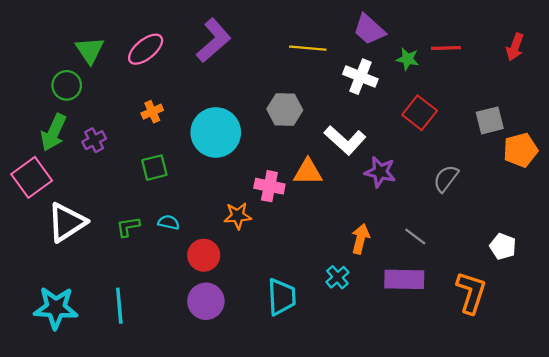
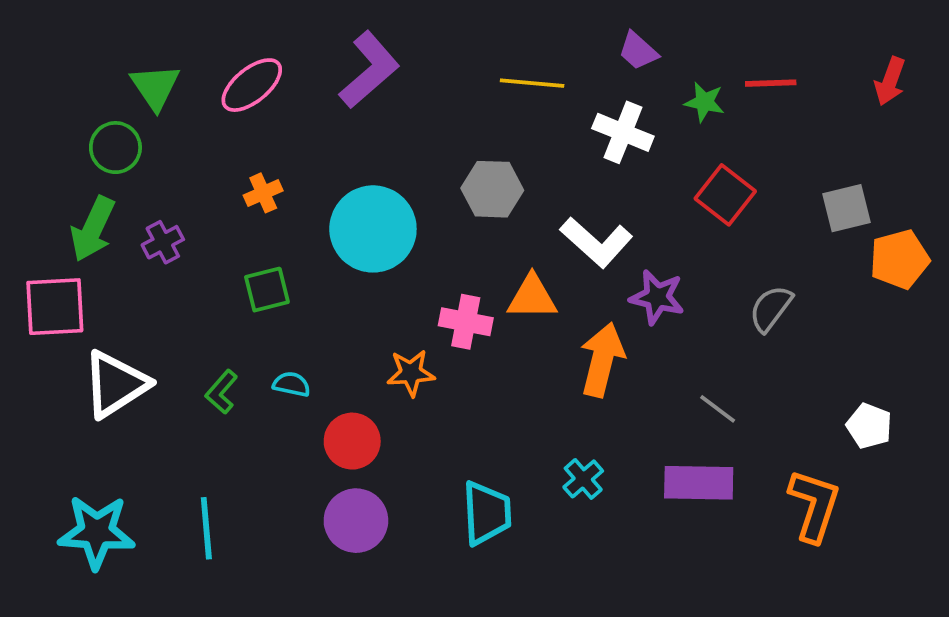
purple trapezoid: (369, 29) -> (638, 51), size x0.7
pink square: (32, 177) -> (55, 307), turned 33
green L-shape: (128, 227) -> (221, 392), turned -40
orange arrow: (360, 239) -> (602, 360), moved, size x1.4

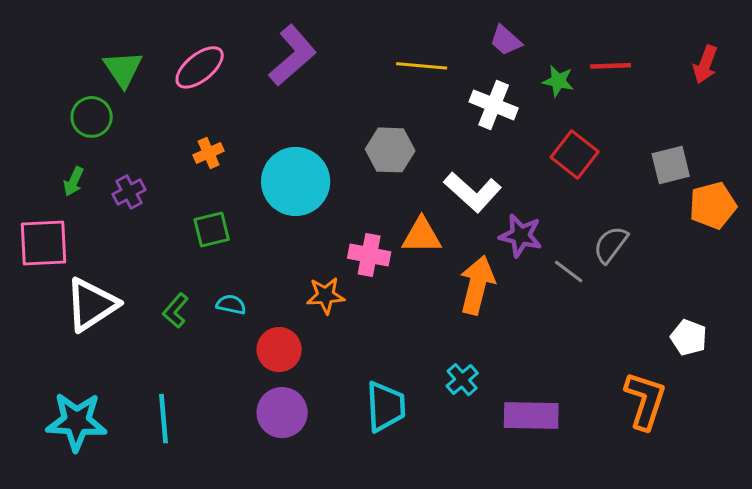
green arrow: (93, 229) -> (74, 181), size x0.6
gray line: (718, 409) -> (569, 272), moved
purple rectangle: (699, 483) -> (531, 416), moved

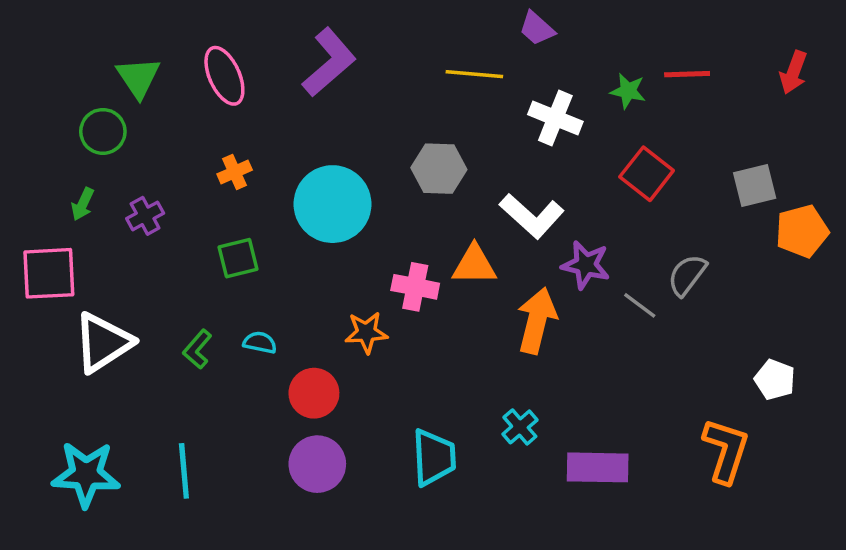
purple trapezoid: (506, 40) -> (537, 28), moved
pink ellipse: (200, 67) -> (224, 76), turned -75

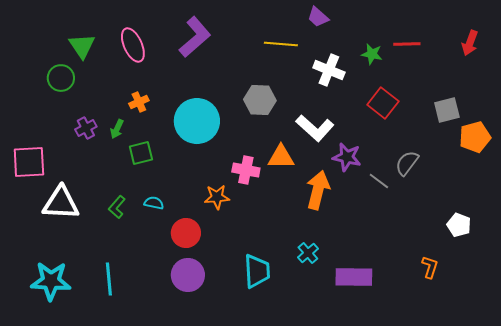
green arrow: (83, 204) -> (117, 129), moved
white triangle: (103, 343) -> (61, 203), turned 36
orange L-shape: (726, 451) -> (430, 267), size x0.6

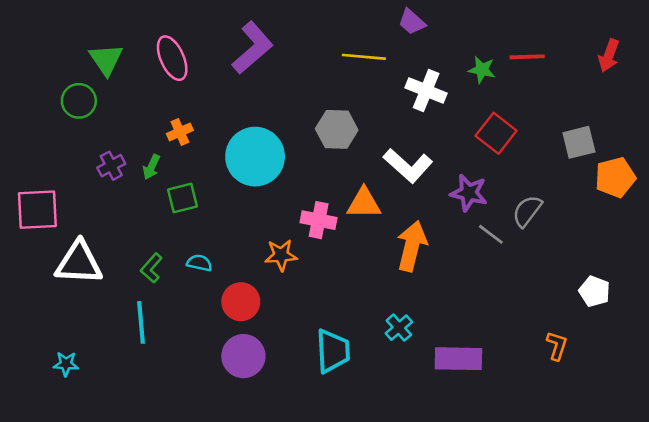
purple star: (347, 157) -> (469, 193), moved
cyan line: (109, 279) -> (141, 322), moved
cyan star: (51, 281) -> (66, 364), size x0.5

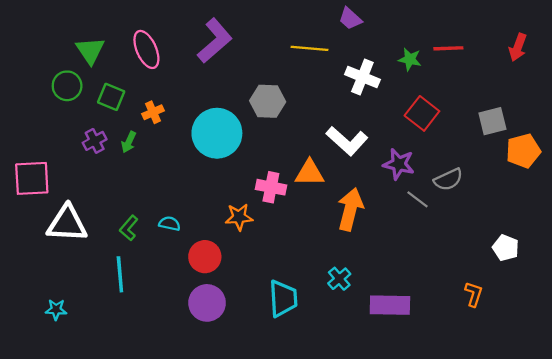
gray hexagon: (337, 129) -> (268, 101), moved
green square: (183, 198) -> (111, 97), moved, turned 36
gray semicircle: (527, 211) -> (448, 180), turned -152

